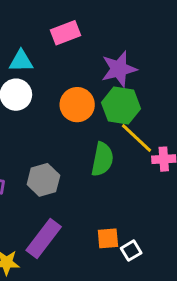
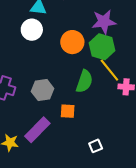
orange square: (108, 238) -> (68, 111), moved

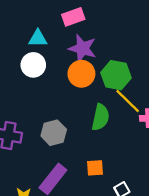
purple star: (104, 22) -> (82, 48), moved, turned 30
orange square: (68, 111) -> (95, 168), moved

